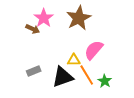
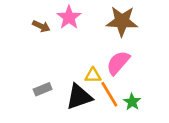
pink star: (44, 18) -> (69, 17), moved
brown star: (79, 18) -> (122, 21), moved, turned 30
brown arrow: (33, 29) -> (41, 26), moved

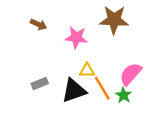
pink star: (69, 17) -> (76, 37), moved, turned -30
pink semicircle: (118, 63) -> (131, 74), moved

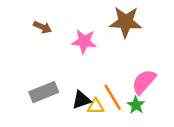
yellow triangle: (87, 70) -> (96, 106), moved
gray rectangle: (40, 83) -> (44, 92), size x1.5
black triangle: (74, 91) -> (81, 100), size x0.7

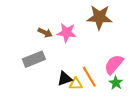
brown arrow: (42, 27) -> (45, 33), moved
gray rectangle: (44, 92) -> (34, 59), moved
green star: (136, 105) -> (116, 83), moved

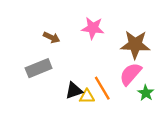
brown star: (99, 17) -> (135, 45), moved
pink star: (67, 33) -> (93, 28), moved
green star: (116, 83) -> (146, 93), moved

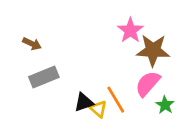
pink star: (93, 28) -> (130, 30), moved, turned 30
brown arrow: (52, 37) -> (32, 44), moved
yellow triangle: (87, 96) -> (98, 109), turned 42

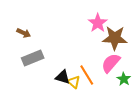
black triangle: (84, 102) -> (63, 77), turned 35

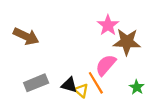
brown arrow: (24, 33) -> (26, 36), size x1.6
gray rectangle: (33, 58) -> (36, 83), moved
pink semicircle: (111, 63) -> (106, 65), moved

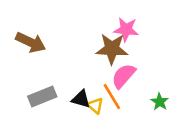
pink star: (108, 25) -> (126, 29), turned -30
brown star: (127, 42) -> (112, 49), moved

